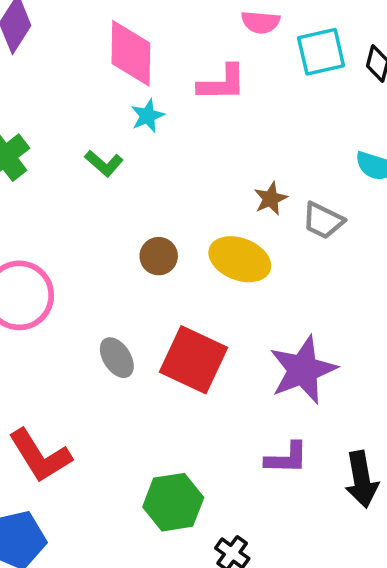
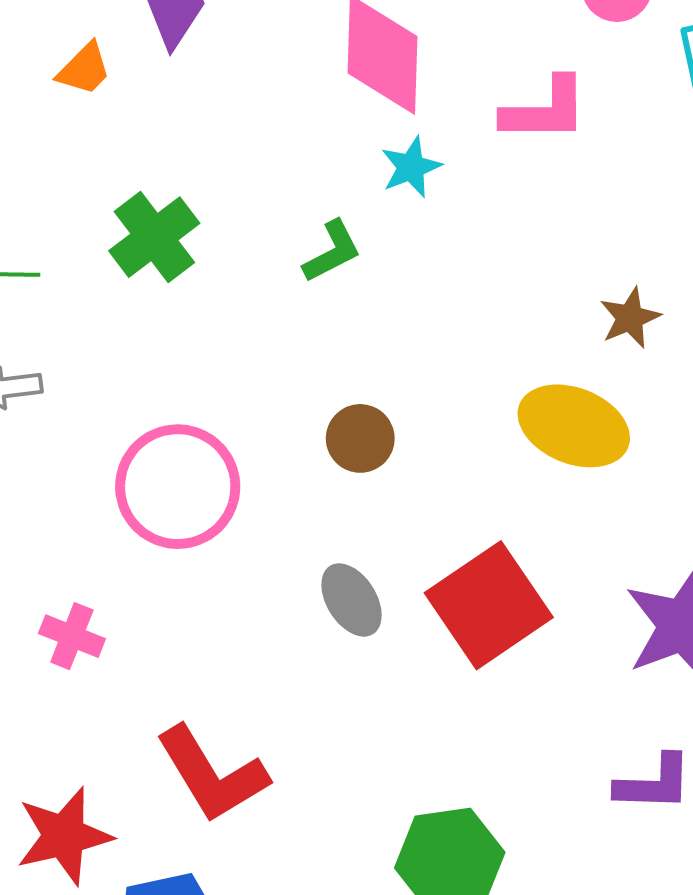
green L-shape: (104, 163) -> (332, 251), turned -69
brown circle: (159, 256) -> (360, 438), moved
red square: (193, 360) -> (489, 605), turned 30

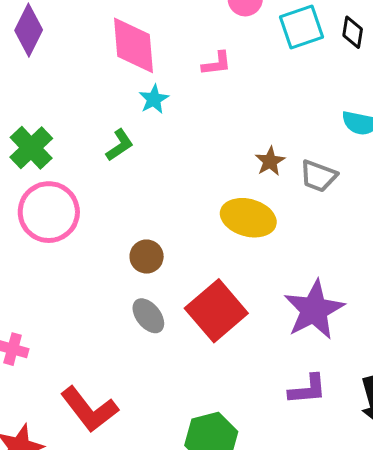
pink L-shape: (545, 110) -> (217, 64), size x0.7
brown circle: (360, 438) -> (147, 257), moved
pink circle: (178, 487) -> (49, 212), moved

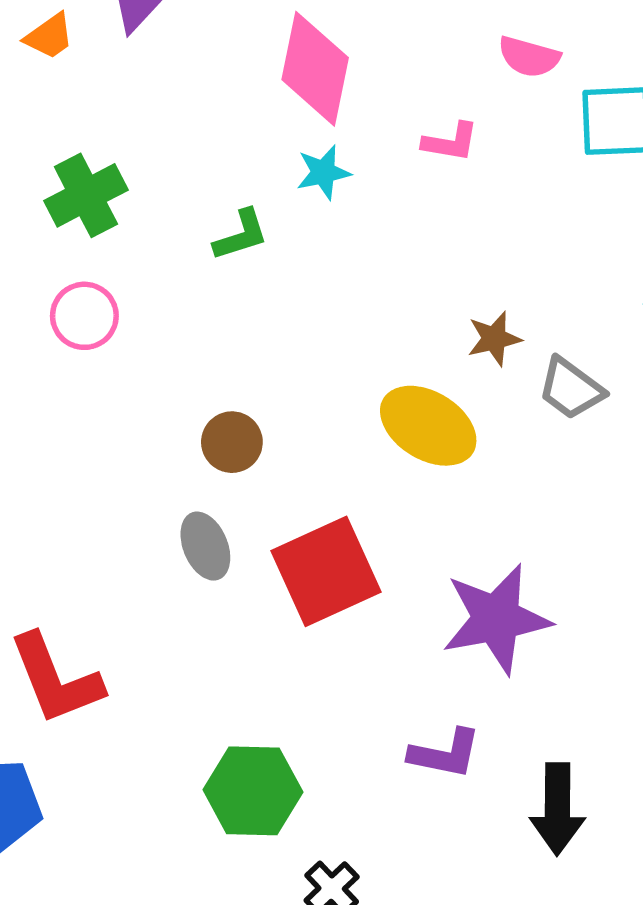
pink circle: (49, 212) -> (84, 316), size x0.6

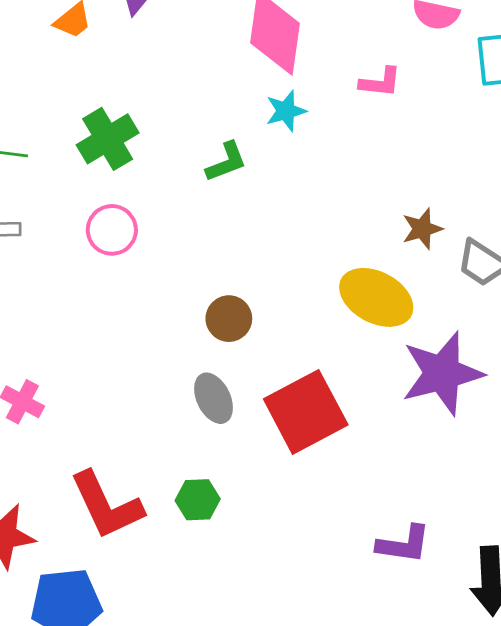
purple star: (496, 619) -> (442, 373), moved
green hexagon: (253, 791) -> (198, 500), moved, size x0.6

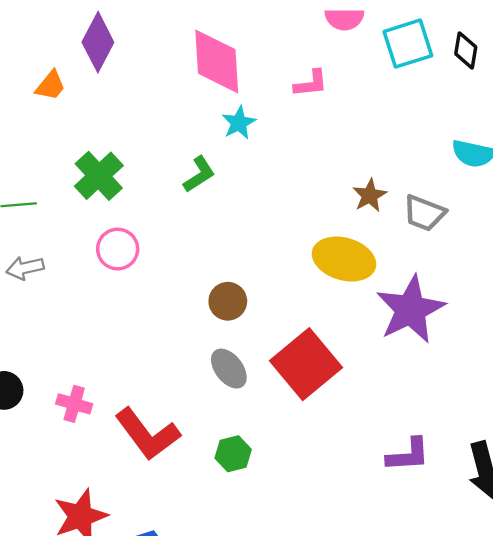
red L-shape: (106, 505) -> (147, 434), moved

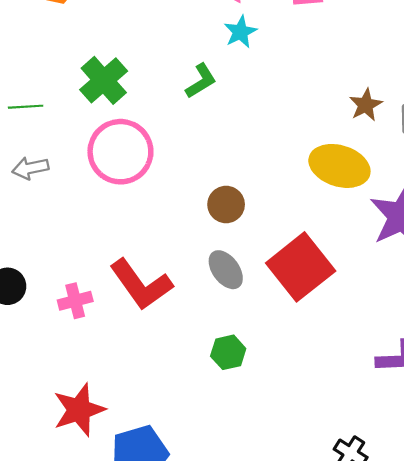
pink circle: (118, 249) -> (120, 152), size x1.6
pink cross: (74, 404) -> (75, 301), turned -32
red L-shape: (147, 434) -> (141, 284), moved

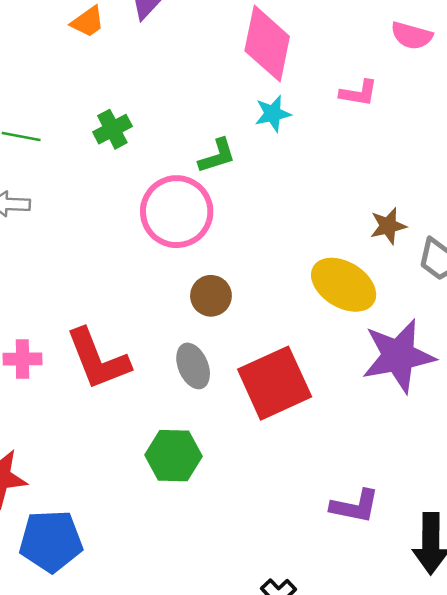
green cross: (104, 80) -> (112, 129), size x0.7
pink circle: (120, 152) -> (177, 212), moved
green hexagon: (228, 352) -> (174, 456), size x1.4

